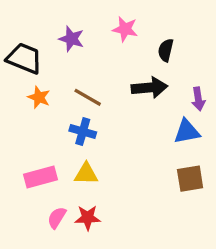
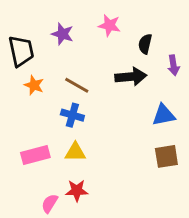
black trapezoid: (24, 58) -> (21, 51), turned 56
purple arrow: (198, 99) -> (174, 65), moved
pink semicircle: (57, 218) -> (50, 203), moved

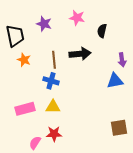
purple arrow: (174, 65) -> (122, 60), moved
black arrow: (131, 77) -> (80, 54), moved
brown line: (77, 85) -> (54, 60), turned 54
brown square: (166, 156) -> (119, 128), moved

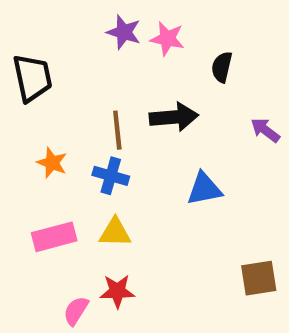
purple star: (44, 24) -> (124, 32), moved
orange star: (24, 60) -> (52, 163), moved
purple arrow: (122, 60) -> (265, 130), turned 136
blue triangle: (115, 81) -> (204, 189), moved

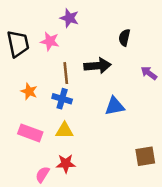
pink star: (167, 39) -> (50, 41), moved
pink rectangle: (54, 237) -> (30, 133), turned 35

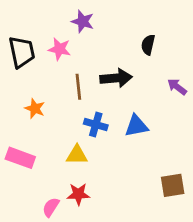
blue cross: (62, 99) -> (96, 124), moved
pink rectangle: (30, 133) -> (20, 158), moved

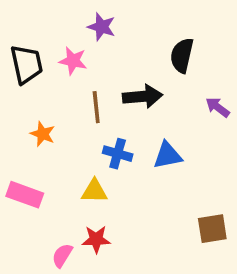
black semicircle: (148, 45) -> (182, 55), size x1.4

